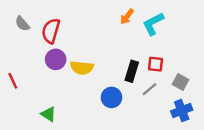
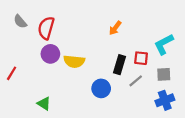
orange arrow: (127, 17) -> (115, 28), moved
cyan L-shape: (153, 24) -> (164, 44), moved
red line: (13, 81) -> (12, 73), turned 56
gray square: (180, 82) -> (164, 74), turned -32

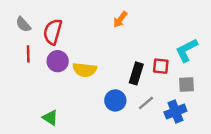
orange arrow: (115, 28) -> (120, 19), moved
red line: (12, 73) -> (28, 54), moved, turned -32
gray line: (136, 81) -> (146, 103), moved
blue cross: (165, 100) -> (175, 112), moved

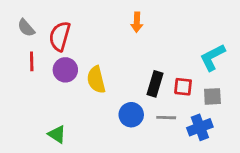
orange arrow: (120, 19) -> (137, 22), turned -35
red square: (161, 66) -> (183, 87), moved
yellow semicircle: (85, 70) -> (96, 80), turned 70
gray line: (146, 103) -> (166, 118), turned 42

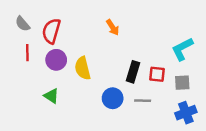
orange arrow: (137, 22) -> (113, 27), moved, turned -35
blue cross: (200, 127) -> (186, 113), moved
green triangle: (57, 134) -> (51, 96), moved

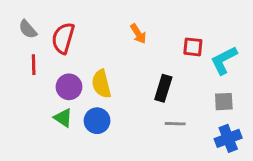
purple circle: (56, 60) -> (69, 87), moved
red square: (157, 74) -> (193, 47), moved
blue circle: (113, 98) -> (97, 121), moved

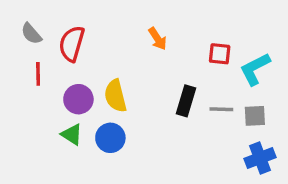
gray line: (175, 124) -> (221, 109), moved

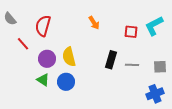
gray semicircle: (31, 34) -> (10, 19), moved
cyan L-shape: (255, 69) -> (154, 26), moved
red line: (38, 74) -> (23, 44), turned -40
gray square: (255, 116) -> (160, 67), moved

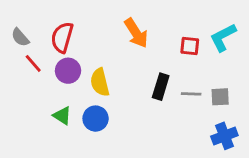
gray semicircle: (10, 19) -> (20, 37), moved
orange arrow: (94, 23) -> (136, 33), size x1.5
purple circle: (47, 59) -> (68, 71), moved
gray square: (160, 67) -> (220, 97), moved

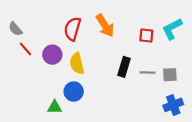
red semicircle: (62, 37) -> (72, 29), moved
green triangle: (62, 116) -> (55, 107), moved, turned -32

